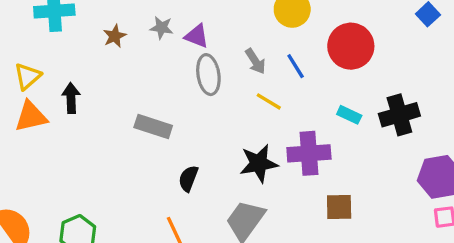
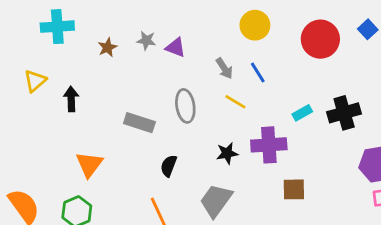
red circle: (351, 46) -> (320, 39), moved
gray ellipse: (208, 75) -> (185, 106), moved
cyan rectangle: (349, 115) -> (302, 113), turned -54
orange triangle: (31, 116) -> (89, 164), moved, turned -40
black star: (259, 163) -> (227, 153), size x0.7

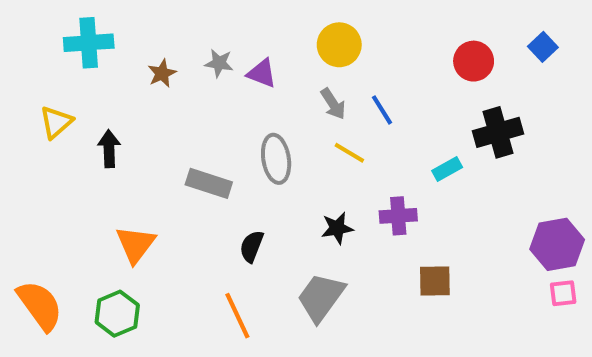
yellow circle: (255, 25) -> (339, 45), moved
red circle: (320, 39) -> (474, 61), size x0.7
black cross: (344, 113) -> (498, 132), moved
purple cross: (269, 145) -> (398, 216), size x0.7

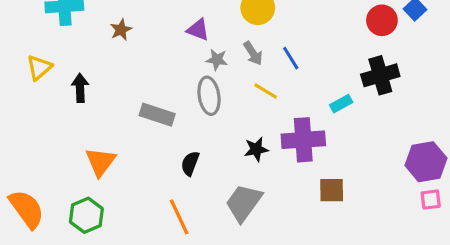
red circle: (474, 61) -> (382, 20), moved
gray star: (219, 63) -> (217, 60), moved
purple cross: (398, 216) -> (303, 140), size x1.5

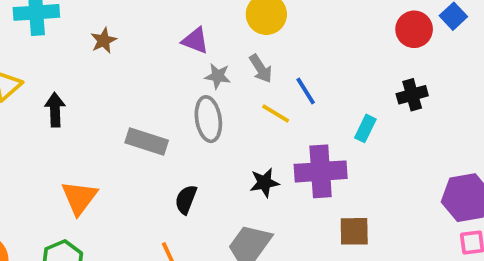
blue line: (291, 58) -> (306, 91), moved
black cross: (380, 75) -> (412, 95), size x0.7
cyan rectangle: (341, 104) -> (365, 128), turned -35

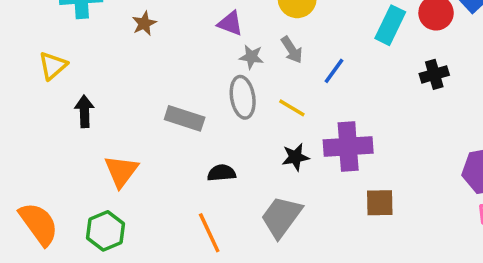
blue line: (306, 91) -> (334, 71), turned 68
black arrow: (55, 110) -> (84, 111), moved
yellow line: (276, 113) -> (292, 108), moved
cyan rectangle: (365, 128) -> (390, 25), moved, size x1.5
black semicircle: (186, 199) -> (222, 173), turned 64

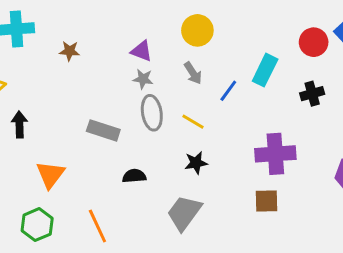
brown star: (144, 23) -> (69, 51), turned 30
cyan rectangle: (390, 25) -> (265, 70), moved
gray star: (251, 57) -> (143, 79), moved
purple cross: (348, 146) -> (275, 154), moved
orange line: (209, 233) -> (97, 226), moved

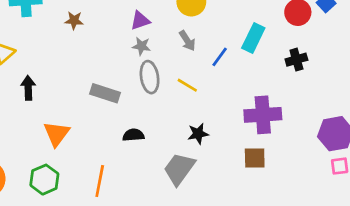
purple triangle: (142, 51) -> (140, 20), turned -40
black star: (196, 163) -> (198, 134), moved
orange line: (97, 226) -> (100, 181), turned 36

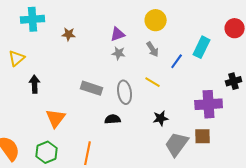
black cross: (296, 60) -> (234, 81), moved
gray ellipse: (150, 77) -> (125, 92), moved
gray trapezoid: (179, 169) -> (177, 144), moved

